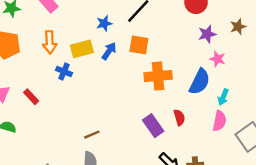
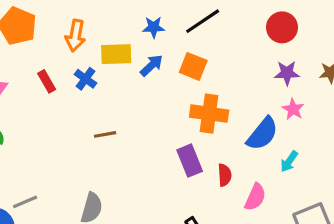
red rectangle: (31, 97) -> (47, 81), moved
pink semicircle: (219, 121) -> (255, 197), moved
purple rectangle: (153, 126) -> (190, 161), moved
brown line: (92, 135) -> (105, 134), moved

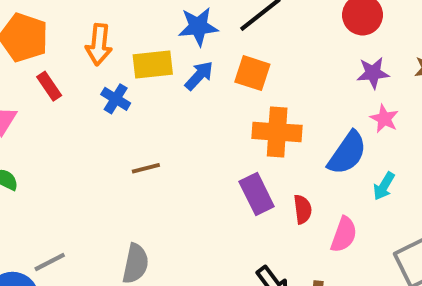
blue star: (154, 27) -> (198, 27), size x1.4
red rectangle: (47, 81) -> (49, 86), moved

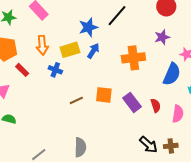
orange square: (252, 73) -> (104, 95), moved
purple star: (373, 73) -> (162, 37), moved
orange cross: (277, 132) -> (133, 58), moved

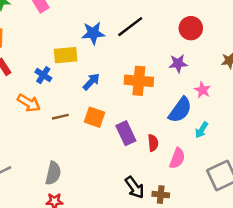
orange arrow: (42, 45) -> (29, 103), moved, turned -66
blue arrow: (93, 51) -> (91, 82), moved

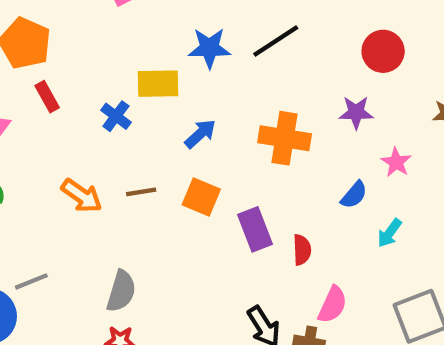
orange arrow: (29, 103) -> (82, 196), moved
blue semicircle: (180, 110) -> (354, 195), size x0.6
pink semicircle: (177, 158) -> (333, 305), moved

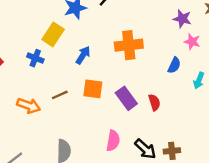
yellow rectangle: (158, 84) -> (53, 34), turned -40
purple star: (356, 112) -> (182, 19), moved, turned 30
pink semicircle: (333, 305) -> (113, 141), moved

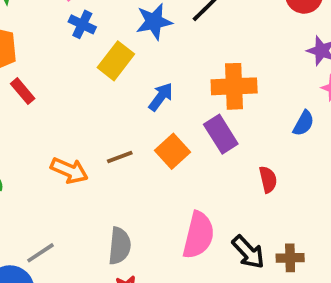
blue cross: (35, 58) -> (82, 24), moved
orange square: (93, 89) -> (172, 151), turned 36
purple rectangle: (126, 98) -> (221, 134), moved
pink semicircle: (113, 141) -> (198, 235), size x1.4

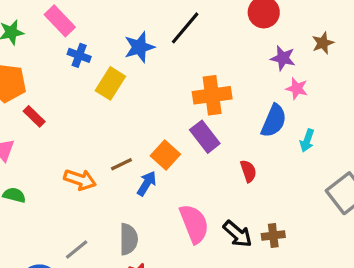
blue arrow: (161, 97) -> (147, 183), moved
blue semicircle: (304, 123) -> (274, 121), size x1.5
pink semicircle: (198, 235) -> (194, 224), turned -30
gray line: (40, 253) -> (77, 250), moved

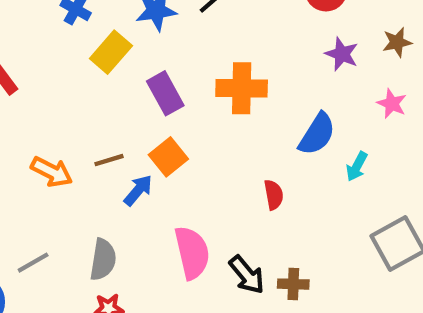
pink star: (297, 89) -> (392, 104), moved
purple rectangle: (205, 137) -> (165, 93), moved

